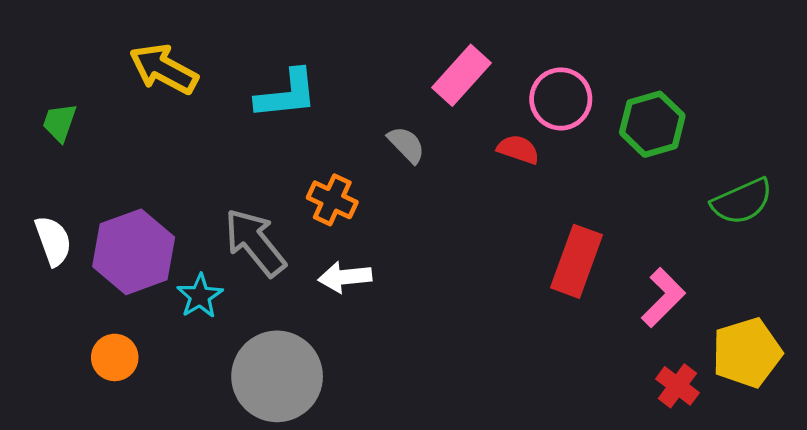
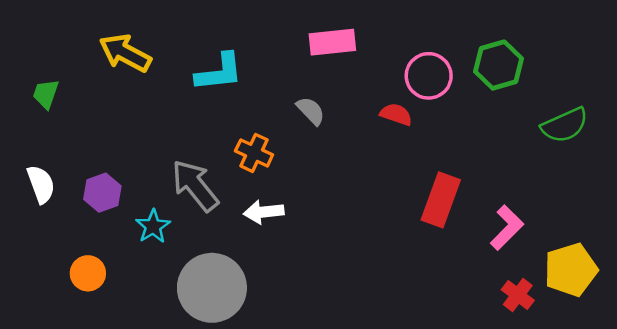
pink rectangle: (461, 75) -> (332, 42), moved, turned 42
green hexagon: (652, 124) -> (498, 65), moved
green semicircle: (742, 201) -> (565, 125), moved
purple hexagon: (134, 252) -> (102, 193), size x0.6

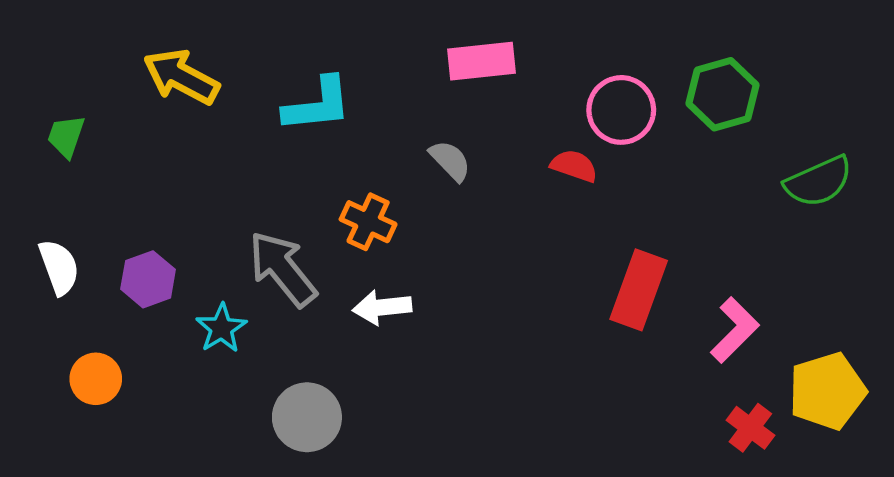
orange circle: (88, 273) -> (96, 379), moved
gray circle: (212, 288) -> (307, 417), size x0.7

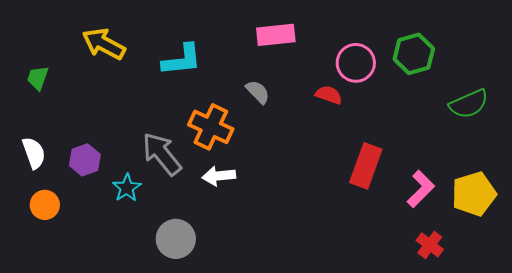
orange cross: (368, 222) -> (211, 127), size x1.4
orange circle: (96, 379) -> (45, 205), moved
yellow pentagon: (827, 391) -> (474, 194), moved

